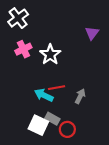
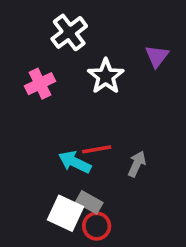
white cross: (18, 18) -> (69, 32), moved
white star: (50, 54) -> (106, 76), moved
red circle: (67, 129) -> (97, 226), moved

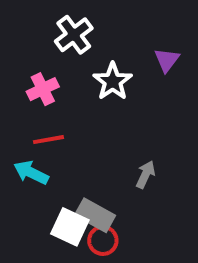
red line: (97, 149) -> (49, 140), moved
cyan arrow: (75, 162) -> (31, 173), moved
gray rectangle: (89, 202) -> (95, 215), size x1.4

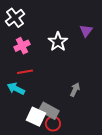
white cross: (74, 35) -> (15, 18), moved

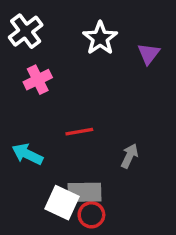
white star: (58, 42) -> (100, 38), moved
red line: (25, 72) -> (79, 132), moved
gray rectangle: (49, 111) -> (85, 192), turned -30

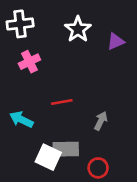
white cross: (26, 31) -> (20, 24), turned 30
purple triangle: (149, 54) -> (116, 41), turned 30
red circle: (91, 215) -> (98, 168), moved

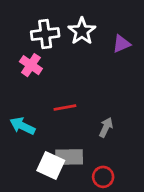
white cross: (20, 24) -> (45, 34), moved
pink cross: (29, 62) -> (31, 65), turned -30

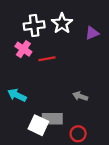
red line: (65, 108) -> (47, 59), moved
gray arrow: (106, 127) -> (80, 96), turned -96

